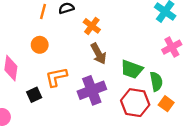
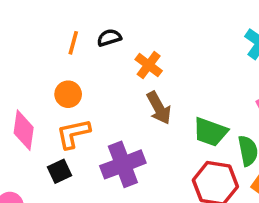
orange L-shape: (56, 77) -> (73, 134), moved
purple cross: (92, 90) -> (123, 164), moved

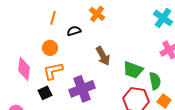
black semicircle: (109, 38) -> (74, 31), moved
orange cross: (149, 65) -> (97, 14), moved

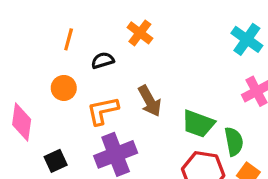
orange L-shape: (53, 71) -> (103, 111), moved

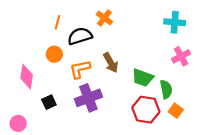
cyan cross: (247, 39) -> (175, 22), turned -30
black semicircle: (103, 60) -> (80, 36), size x1.6

